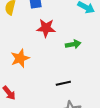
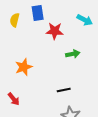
red star: (46, 28) -> (55, 31), moved

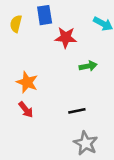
orange star: (24, 67) -> (27, 82), turned -30
red arrow: (14, 99) -> (26, 110), moved

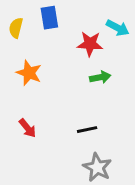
red star: (66, 37) -> (90, 44), moved
orange star: (27, 82) -> (29, 73), moved

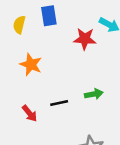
green arrow: (100, 77) -> (94, 94), moved
black line: (87, 130) -> (59, 103), moved

